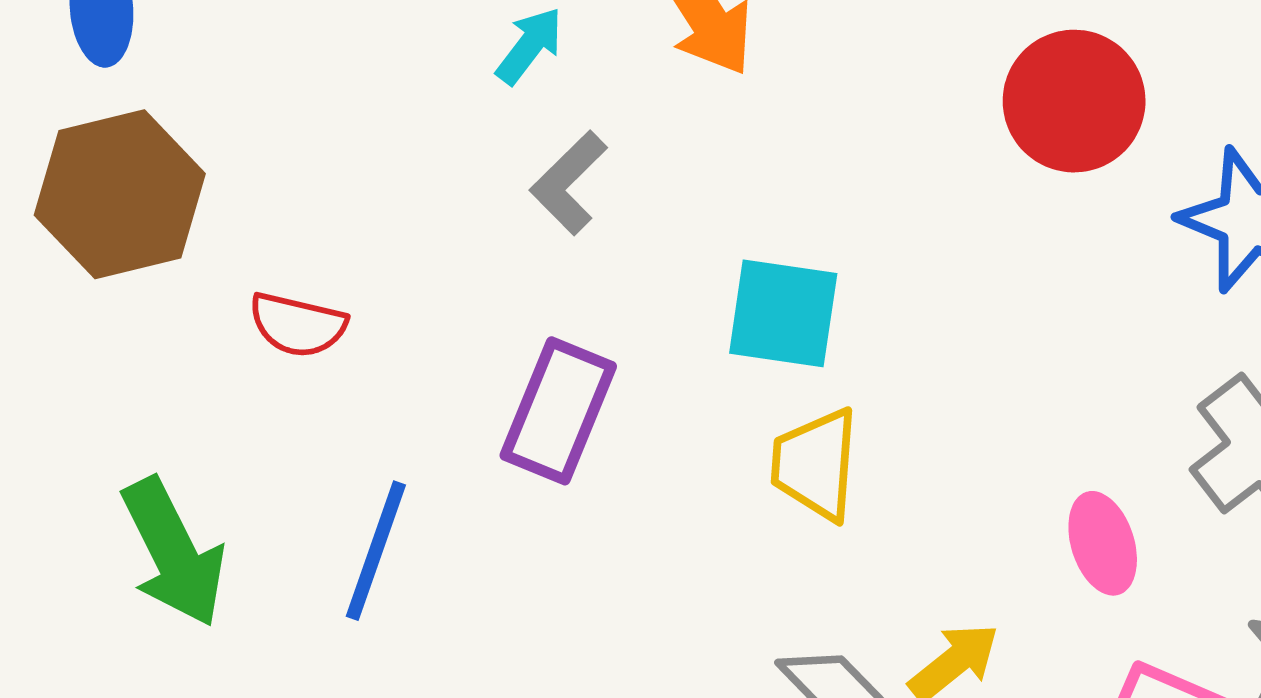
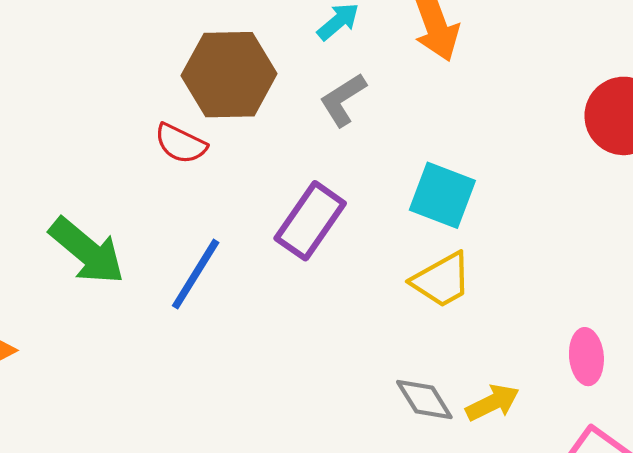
brown hexagon: (120, 194) -> (229, 75), moved
yellow trapezoid: (815, 464) -> (442, 280), turned -136
green arrow: (173, 552) -> (87, 251), turned -36

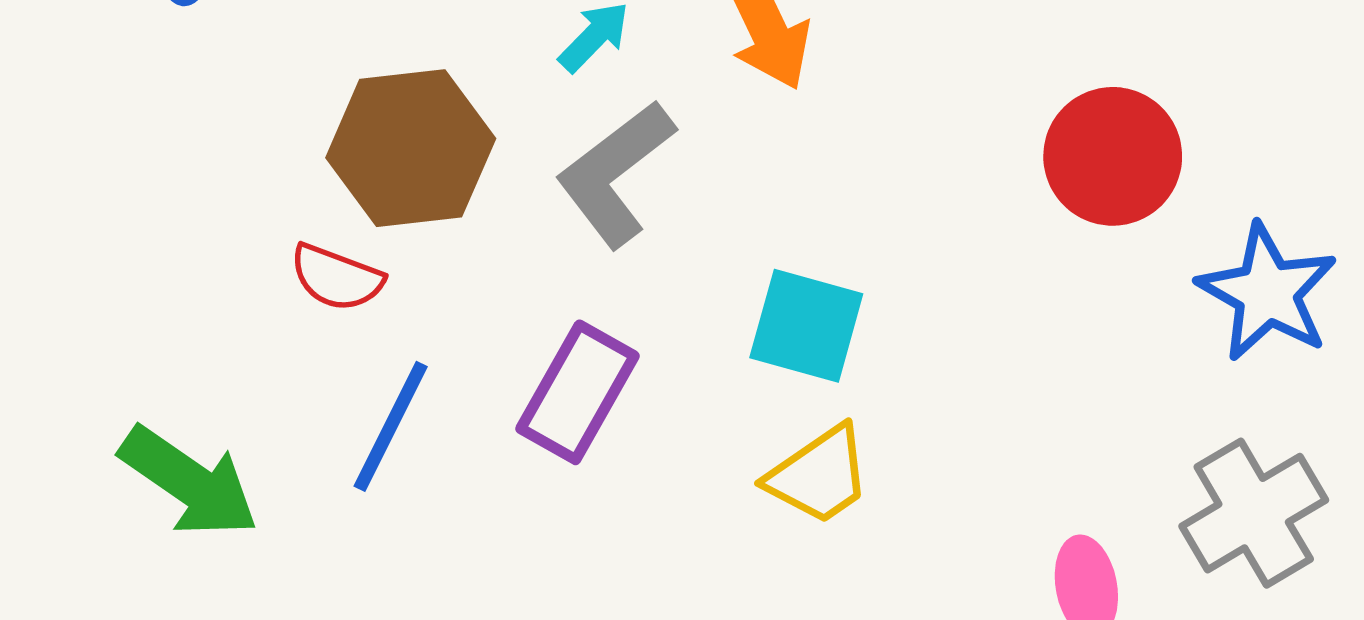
gray L-shape: (343, 100) -> (615, 174), size x1.5
blue line: (196, 274) -> (391, 426), moved

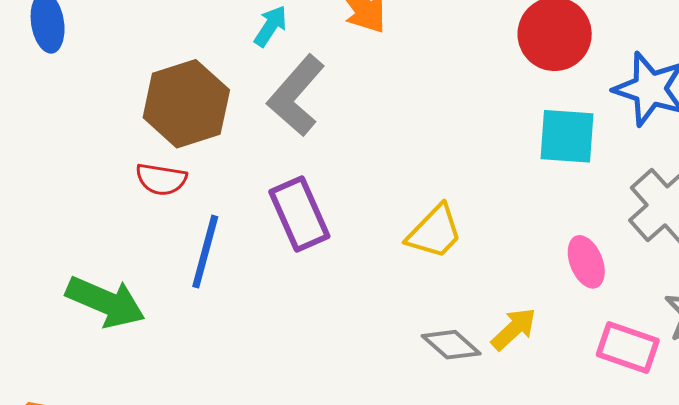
cyan square: (806, 326) -> (567, 136), moved
purple rectangle: (577, 392) -> (299, 214), turned -42

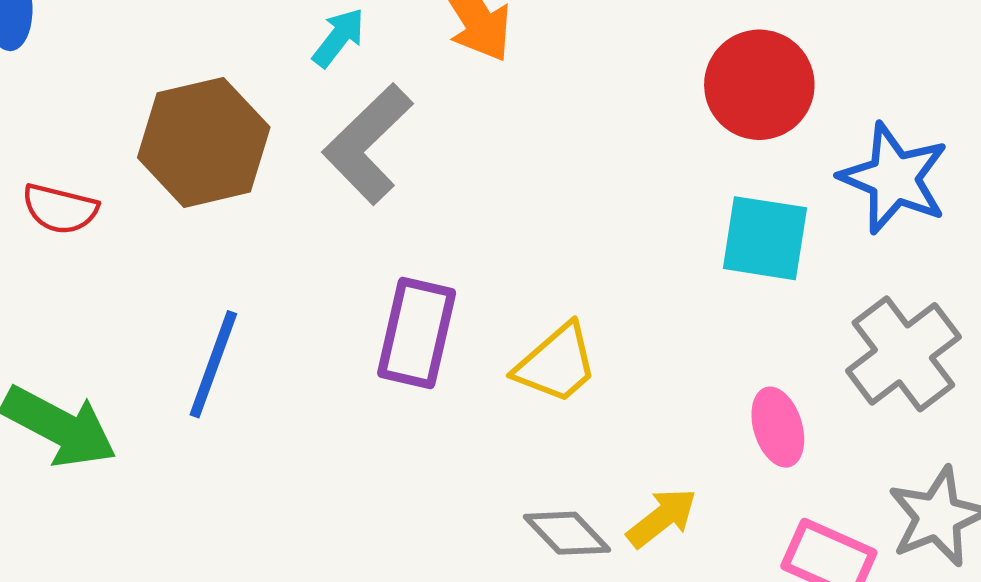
red semicircle: (161, 179) -> (60, 209), moved
purple rectangle: (299, 214) -> (417, 333), moved, turned 32

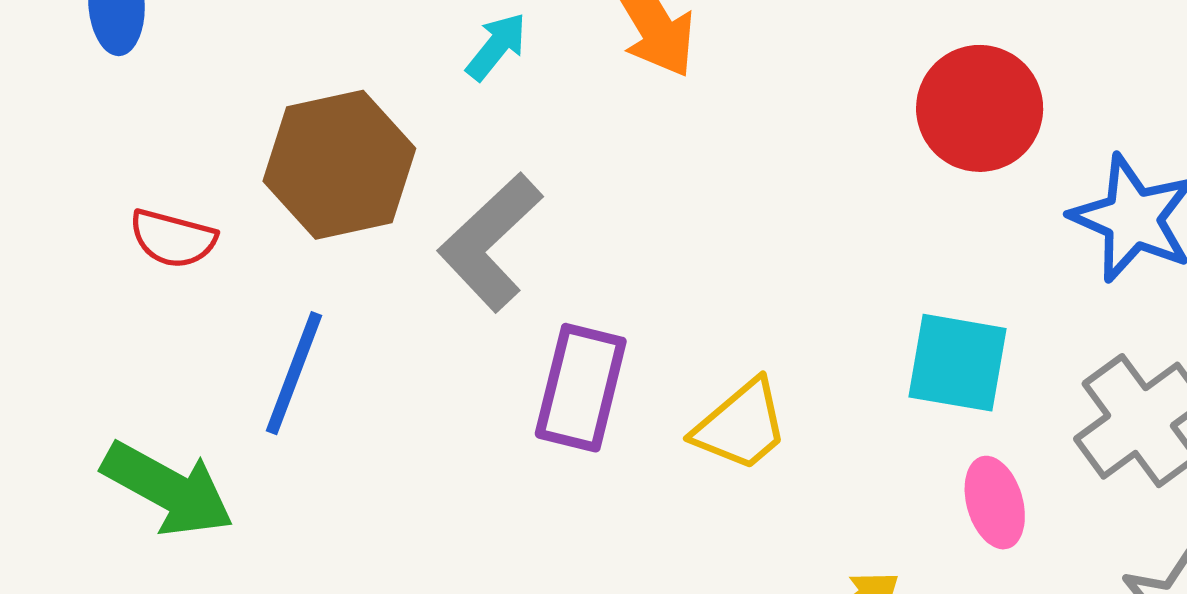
gray L-shape: (368, 144) -> (490, 242), moved
cyan square: (765, 238) -> (957, 363), moved
blue line: (213, 364) -> (294, 373), moved

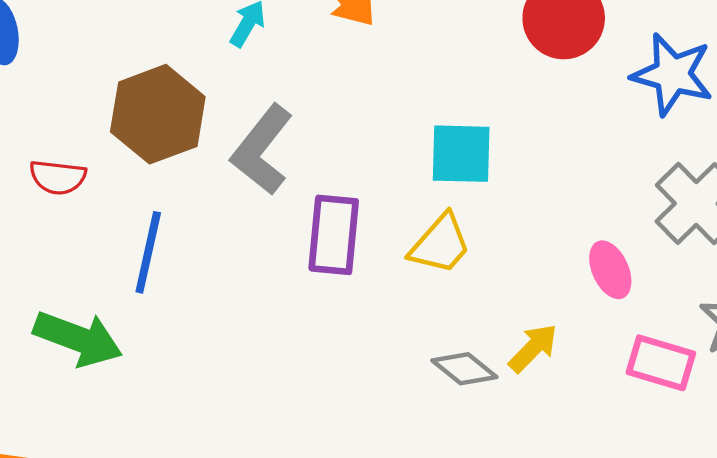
cyan square: (957, 363) -> (461, 154), moved

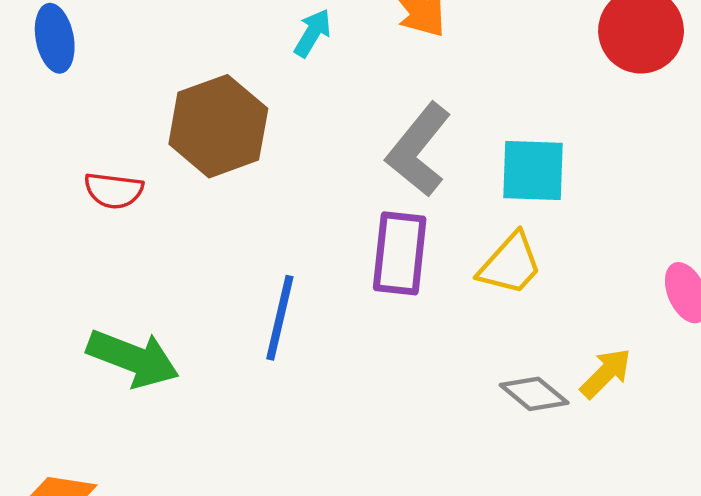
gray L-shape: (262, 150) -> (419, 150), moved
blue line: (148, 252) -> (280, 318), moved

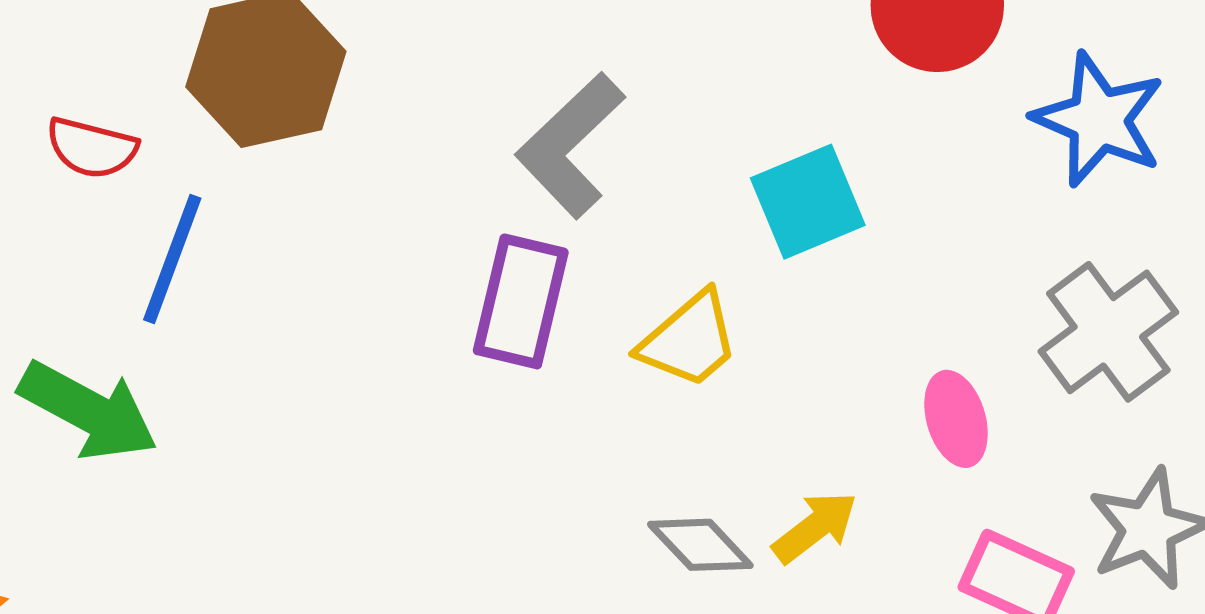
cyan square: (533, 170) -> (808, 202), moved, turned -32
blue line: (280, 318) -> (172, 259), moved

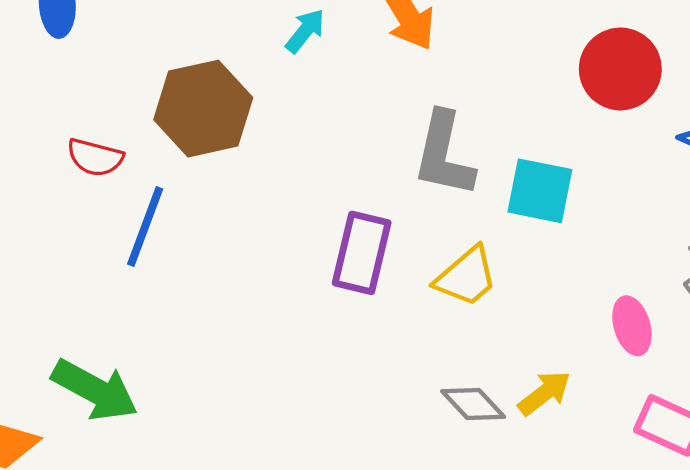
gray L-shape: (570, 145) -> (444, 154), moved, turned -34
cyan square: (808, 202) -> (540, 191), turned 34
green arrow: (88, 411) -> (95, 390), moved

